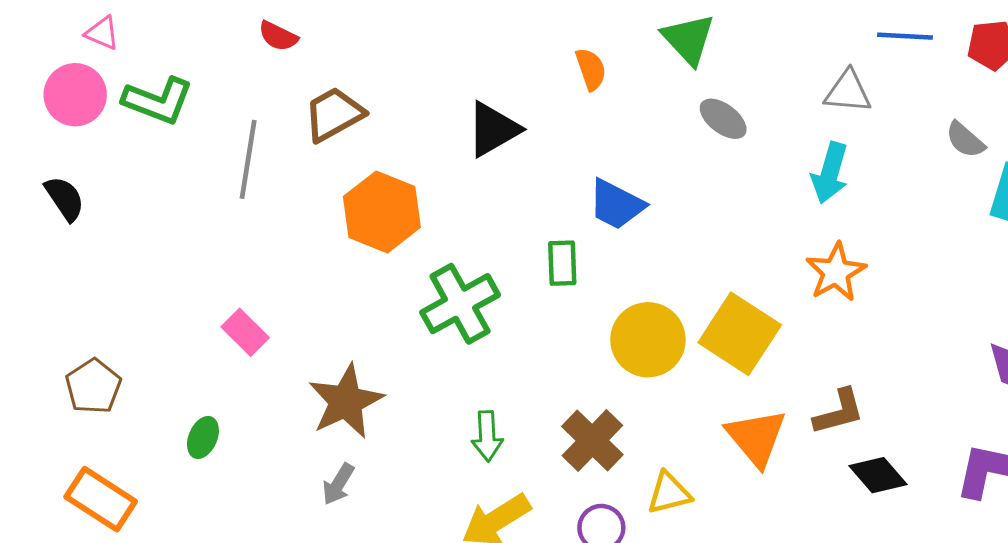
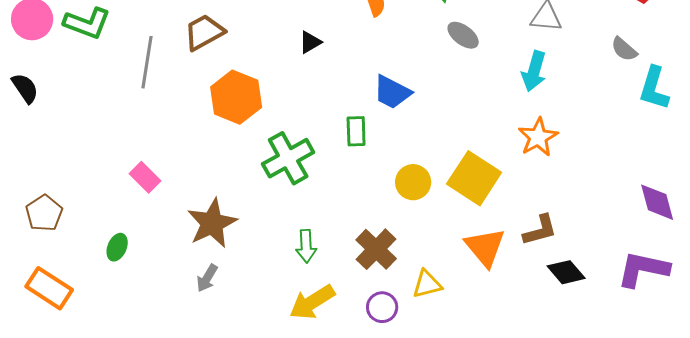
black triangle: (493, 129) -> (310, 42), size x0.6
yellow circle: (648, 340) -> (413, 182), size x0.7

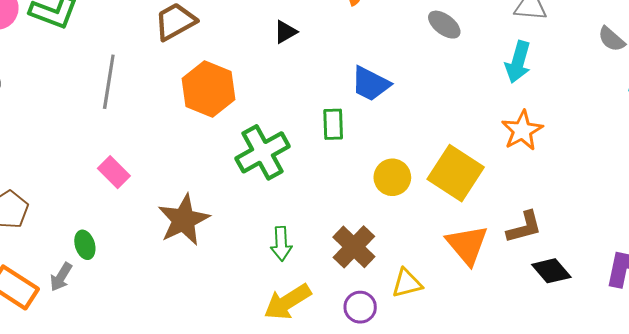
gray line: (147, 62) -> (109, 82), moved
green ellipse: (117, 247) -> (85, 245), turned -40
gray arrow: (207, 278) -> (61, 277), moved

